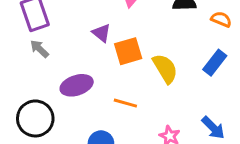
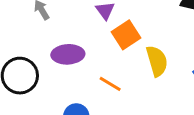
orange square: (128, 51) -> (126, 35), turned -32

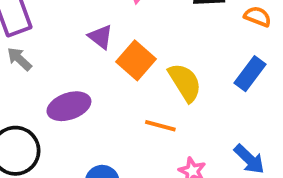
orange line: (110, 84) -> (160, 126), moved

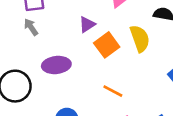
purple triangle: (101, 37) -> (87, 25), turned 36
yellow semicircle: (185, 82) -> (140, 39), moved

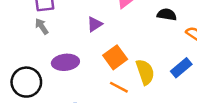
yellow semicircle: (140, 39) -> (145, 72), moved
orange square: (107, 45) -> (115, 57), moved

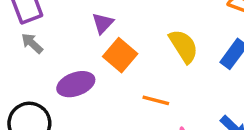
orange square: (115, 57) -> (120, 55), moved
yellow semicircle: (145, 72) -> (184, 46), moved

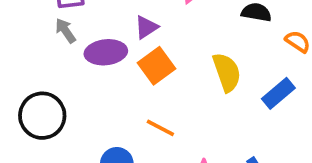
purple ellipse: (76, 84) -> (106, 52), moved
orange line: (156, 100) -> (160, 128), moved

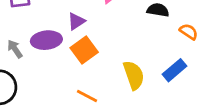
gray arrow: (65, 31) -> (15, 49), moved
yellow semicircle: (227, 72) -> (134, 75), moved

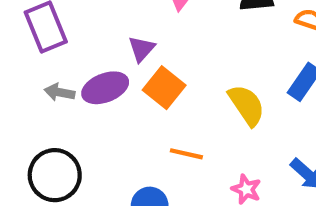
gray arrow: (15, 49) -> (59, 92), moved, turned -30

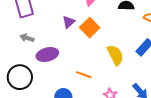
purple ellipse: (105, 88) -> (47, 55), moved
orange square: (164, 88) -> (90, 28), moved

